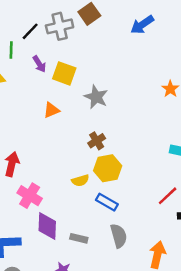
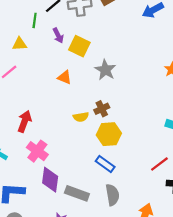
orange triangle: (51, 110) -> (65, 77), turned 40
yellow semicircle: (80, 180) -> (81, 117), moved
gray rectangle: (79, 238) -> (77, 193), size x1.5

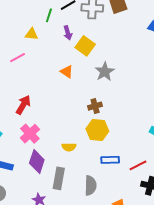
yellow semicircle: (81, 117) -> (69, 147), moved
blue rectangle: (105, 164) -> (110, 160), moved, turned -48
gray rectangle: (77, 193) -> (59, 178), turned 70

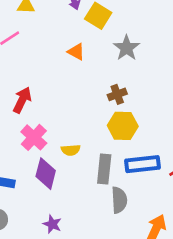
yellow semicircle: (69, 147) -> (71, 150), moved
blue rectangle: (110, 160) -> (142, 164), size x1.4
gray rectangle: (59, 178) -> (104, 169), moved

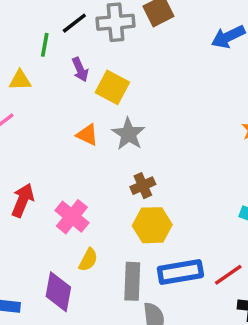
gray star: (127, 48) -> (129, 134), moved
pink cross: (34, 137) -> (72, 217), moved
yellow semicircle: (71, 150) -> (88, 260), turned -54

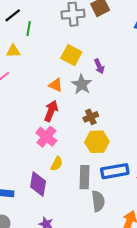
black line: (74, 23) -> (13, 15), moved
purple arrow: (80, 70) -> (99, 66), moved
red arrow: (23, 200) -> (51, 111), moved

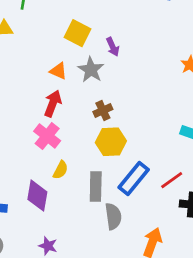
blue rectangle: (115, 171) -> (134, 178), turned -40

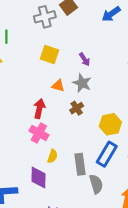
purple arrow: (113, 47) -> (85, 59), moved
gray star: (91, 70) -> (82, 83), moved
orange triangle: (58, 71) -> (58, 86), moved
yellow hexagon: (111, 142) -> (110, 124), moved

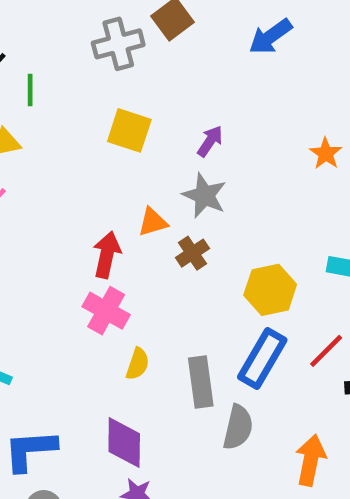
purple arrow: (85, 59) -> (210, 141), turned -112
orange triangle: (58, 86) -> (153, 222), moved, turned -32
purple diamond: (39, 177) -> (124, 443), moved
gray semicircle: (96, 184) -> (238, 427), turned 30

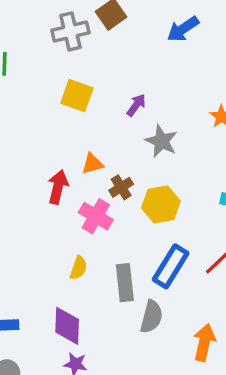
gray star: (204, 195) -> (161, 141), moved
yellow hexagon: (270, 290) -> (161, 204), moved
pink cross: (106, 311) -> (96, 216), moved

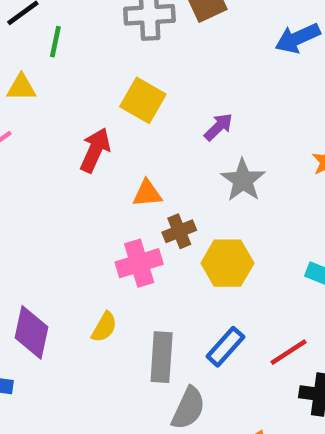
red arrow: (58, 187) -> (95, 150), moved
pink cross: (96, 216) -> (139, 263), turned 32
blue rectangle: (171, 266) -> (225, 347), size x0.7
purple diamond: (67, 326) -> (32, 332), moved

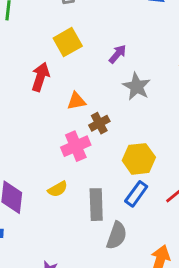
yellow square: (143, 100) -> (68, 42), turned 36
yellow hexagon: (227, 263) -> (139, 159), moved
yellow semicircle: (104, 327) -> (58, 189), turned 36

